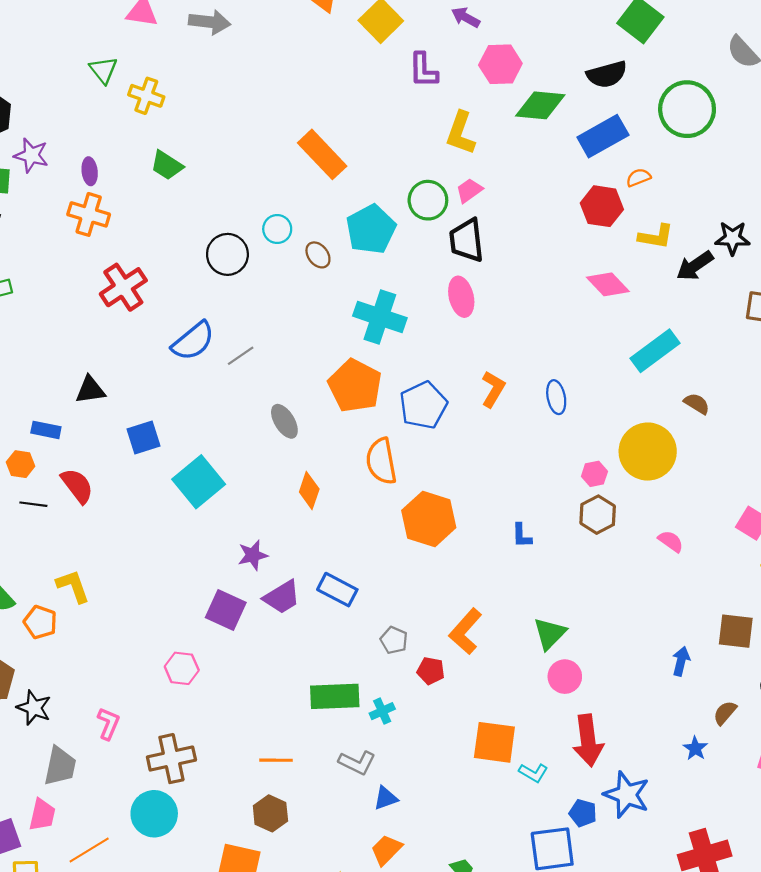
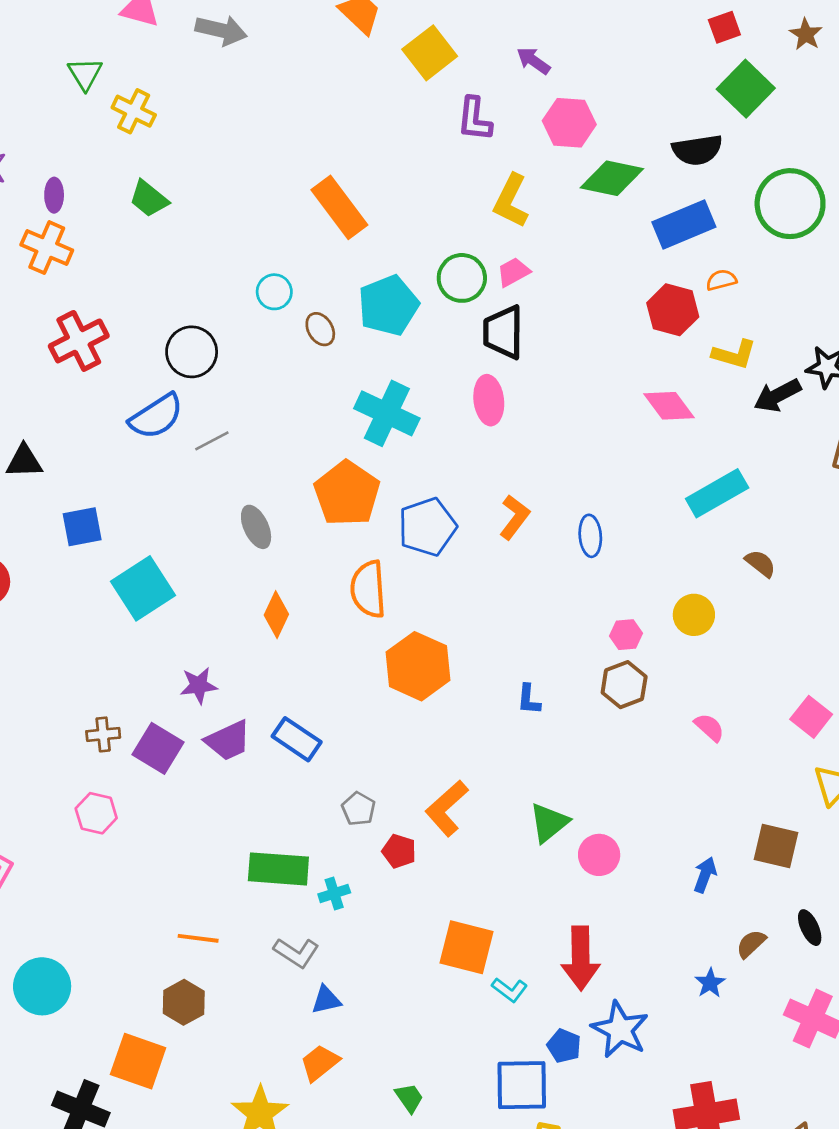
black circle: (227, 254) -> (192, 352), moved
yellow circle: (648, 452) -> (694, 615), size x0.6
pink circle: (565, 677) -> (599, 855), moved
brown cross: (171, 759) -> (103, 734), moved, size x0.6

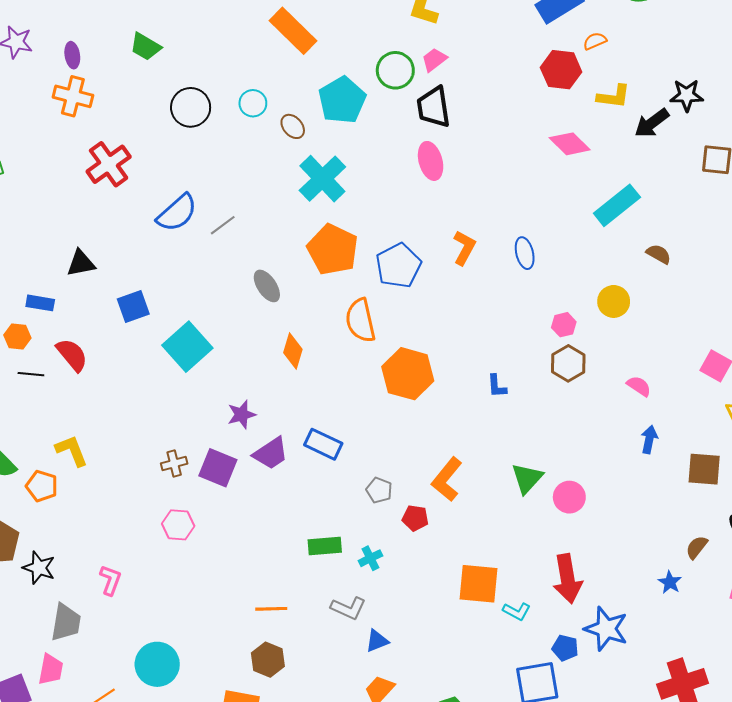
black circle: (192, 352) -> (191, 107), moved
cyan cross: (387, 413) -> (322, 179), moved, turned 30
green rectangle: (278, 869) -> (325, 546), size x0.7
blue arrow: (705, 875) -> (649, 439), moved

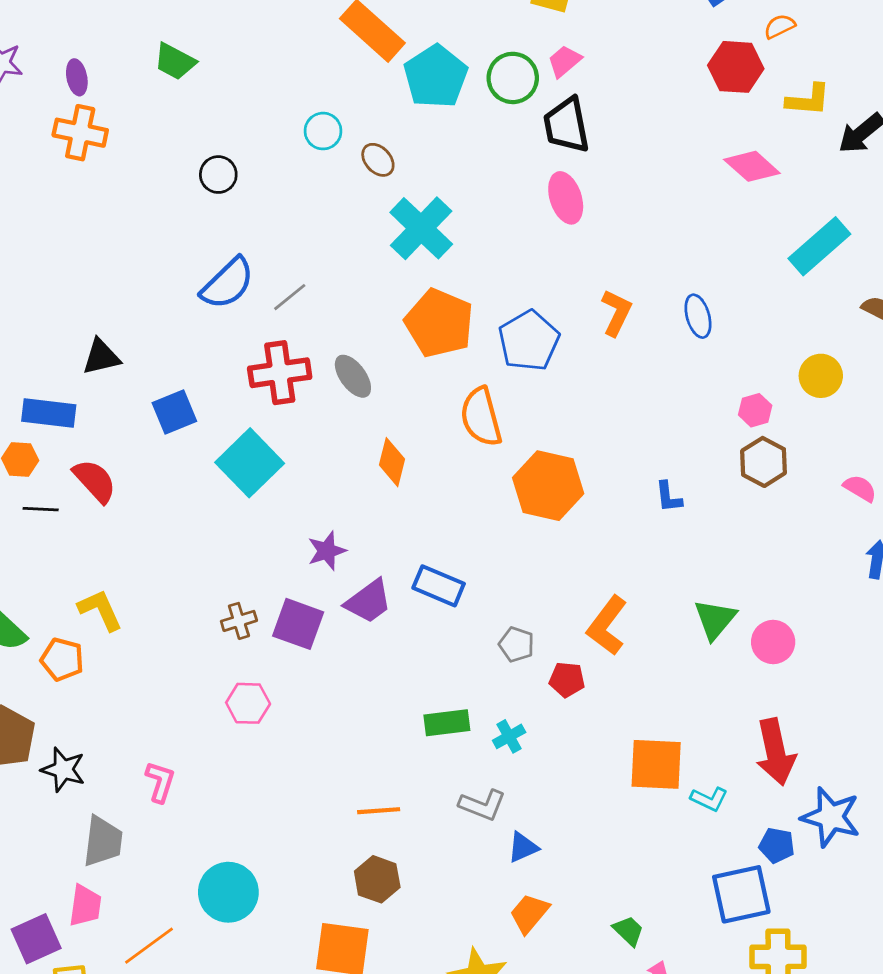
cyan pentagon: (342, 100) -> (436, 76), moved
black circle: (191, 107) -> (218, 175), moved, size x0.7
red cross: (109, 164) -> (280, 373), moved, turned 30
blue rectangle: (40, 303) -> (49, 413), size x1.4

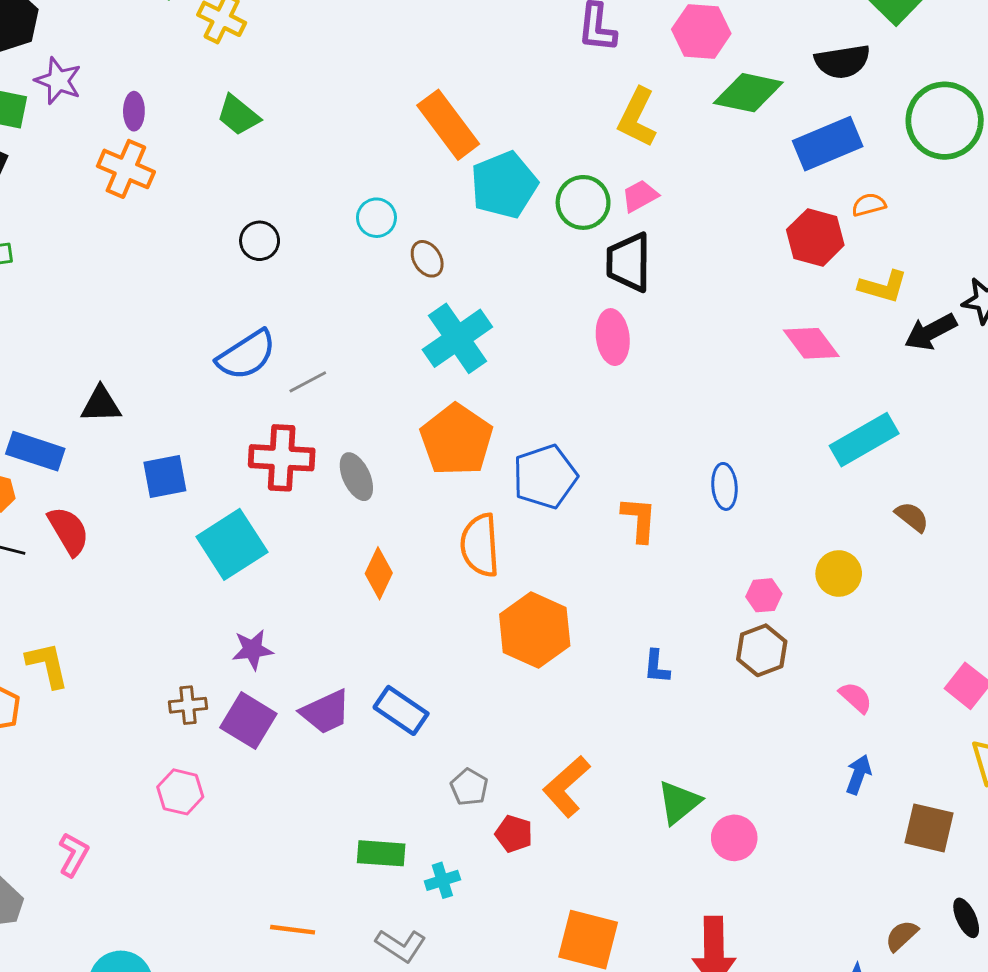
orange L-shape: (616, 313) -> (639, 519), moved, turned -33
purple star: (327, 551) -> (253, 650), moved

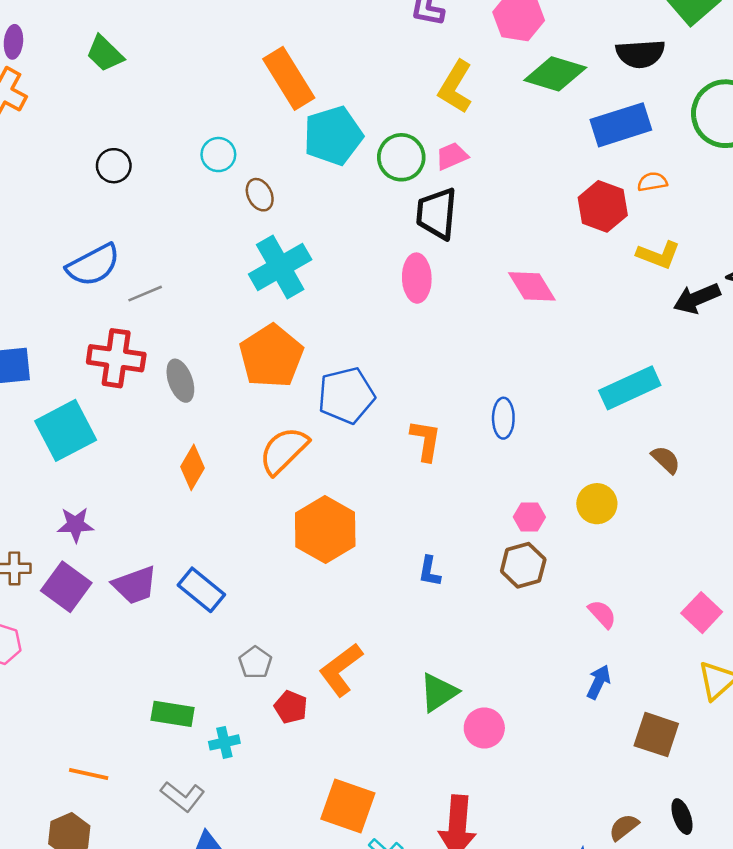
pink diamond: (811, 343) -> (532, 286), moved
orange semicircle: (480, 545) -> (284, 451), turned 44

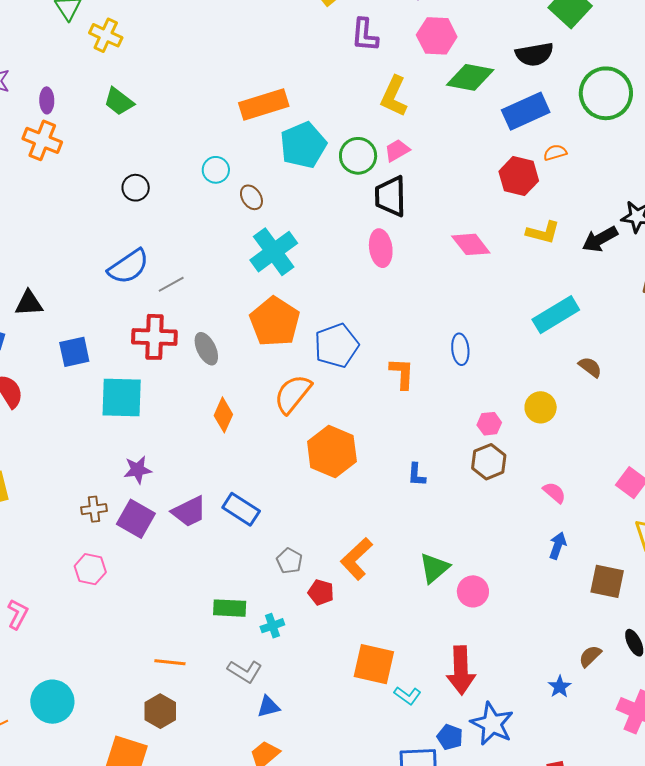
orange rectangle: (289, 78) -> (264, 104), turned -69
yellow L-shape: (658, 255) -> (543, 232), moved
cyan square: (66, 430) -> (122, 398), turned 36

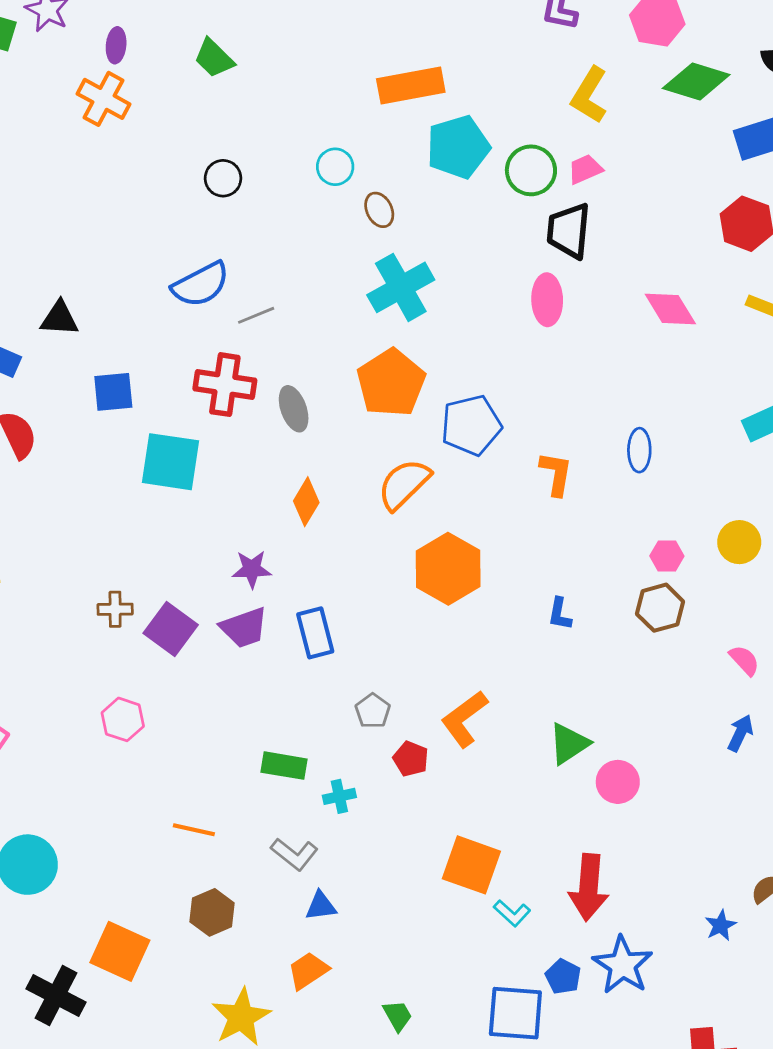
purple star: (138, 470) -> (252, 569), moved
blue rectangle: (241, 509) -> (315, 633), turned 36
pink hexagon: (90, 569) -> (123, 719), moved
brown hexagon: (160, 711) -> (212, 912), moved

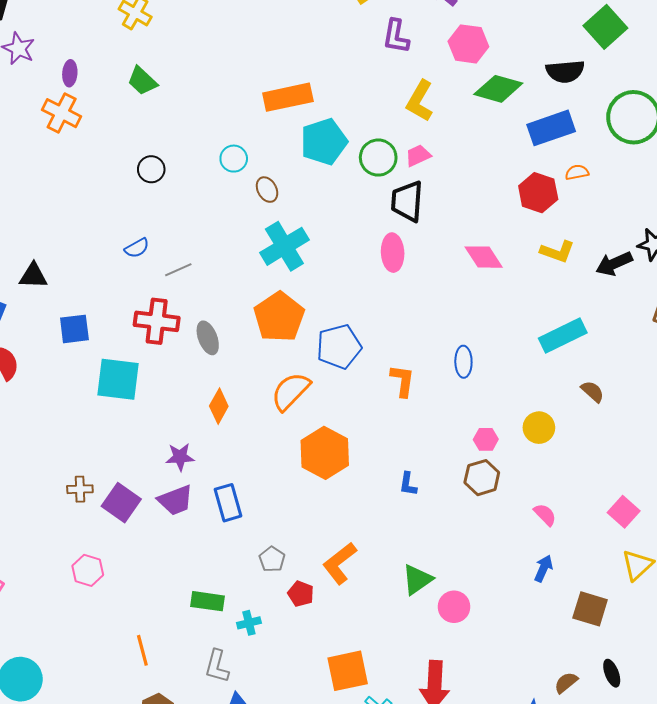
blue semicircle: (201, 285) -> (137, 248), size x0.6
orange line: (194, 830) -> (142, 650), turned 64
gray L-shape: (294, 854) -> (217, 666), turned 68
orange square: (471, 865) -> (348, 671), turned -30

